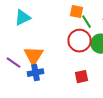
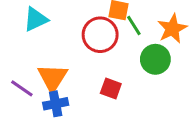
red circle: (80, 41) -> (100, 35), moved
red square: (82, 77) -> (111, 88), moved, turned 32

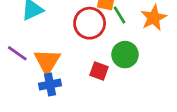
green circle: (155, 59) -> (125, 55), moved
purple line: (22, 88) -> (17, 53), moved

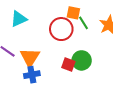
green circle: (125, 55) -> (82, 60), moved

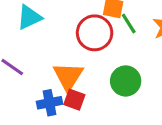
orange triangle: (30, 57) -> (68, 76), moved
red square: (68, 64) -> (74, 100), moved

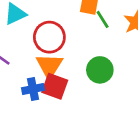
red circle: (95, 33) -> (49, 37), moved
red square: (74, 100) -> (55, 86), size x1.4

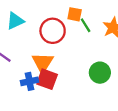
red circle: (49, 37) -> (53, 31), moved
green circle: (100, 70) -> (100, 73), moved

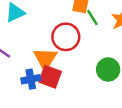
red circle: (53, 31) -> (66, 37), moved

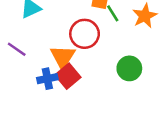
red square: (50, 77) -> (68, 76), turned 30

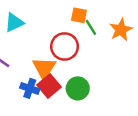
green circle: (129, 68) -> (78, 88), moved
blue cross: (47, 79) -> (30, 88), turned 30

